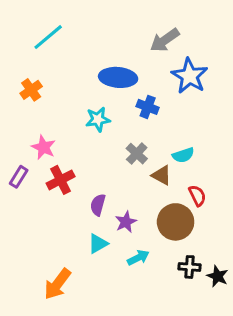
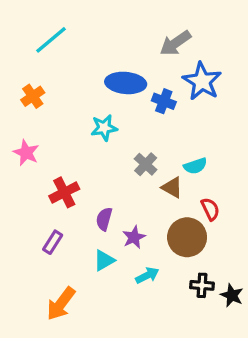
blue cross: (148, 107) -> (164, 101), moved
pink star: (43, 147) -> (26, 153), moved
purple rectangle: (19, 177) -> (53, 242), moved

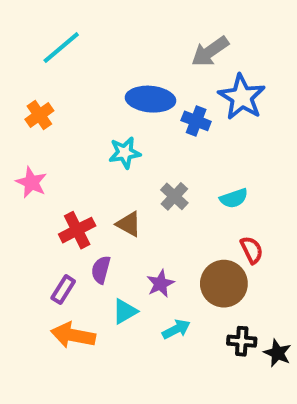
brown triangle: (172, 187) -> (129, 224), moved
purple semicircle: (104, 219) -> (101, 270), moved
orange arrow: (61, 304) -> (73, 335), moved, turned 64

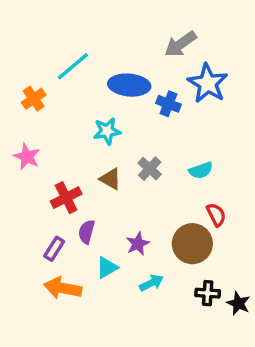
cyan line: (61, 48) -> (73, 66), moved
brown triangle: (129, 224) -> (110, 179), moved

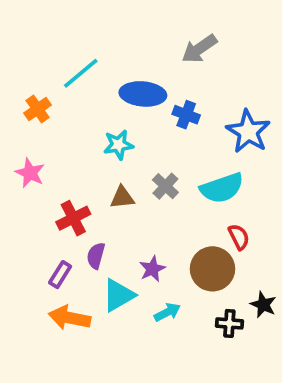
blue star: (208, 83) -> (248, 132), moved
cyan semicircle: (201, 170) -> (222, 188), size x1.6
brown triangle: (110, 179) -> (122, 197), turned -35
cyan triangle: (107, 268) -> (118, 295), size x1.4
black star: (238, 303) -> (263, 305), moved

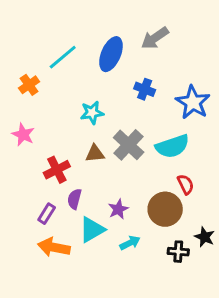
blue ellipse: (143, 94) -> (111, 54), moved, turned -72
gray cross: (165, 186) -> (129, 145), size x1.5

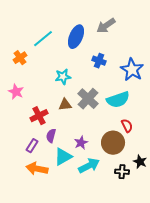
cyan arrow: (130, 243) -> (89, 166), size x1.5

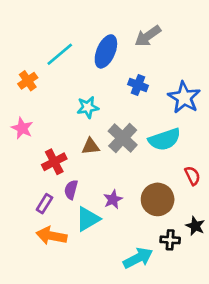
red semicircle: (127, 126) -> (192, 176), moved
cyan arrow: (89, 166) -> (138, 258), moved

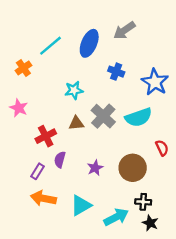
cyan triangle: (88, 219) -> (81, 205), moved
black star: (195, 226) -> (150, 223), moved

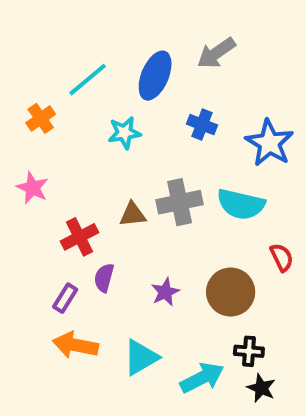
cyan star: (74, 90) -> (124, 133), moved
gray cross: (103, 116) -> (180, 202), turned 35
cyan semicircle: (138, 117) -> (241, 204), turned 32

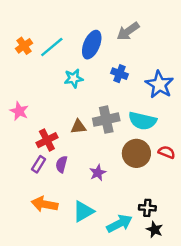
orange cross: (41, 118) -> (24, 46), moved
red semicircle: (282, 257) -> (167, 152), turned -42
brown circle: (231, 292) -> (136, 153), moved
purple rectangle: (65, 298) -> (39, 164), moved

